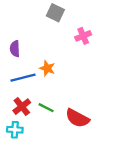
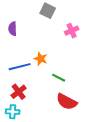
purple semicircle: (15, 49) -> (13, 29), moved
green line: (46, 108) -> (59, 78), moved

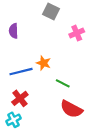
cyan cross: (13, 112) -> (13, 120), turned -32

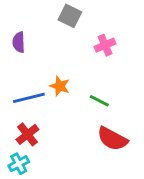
green line: (63, 83) -> (99, 101), moved
red semicircle: (71, 109) -> (112, 139), moved

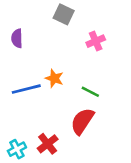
red cross: (27, 134) -> (48, 144), moved
red semicircle: (112, 139) -> (82, 121), moved, turned 96

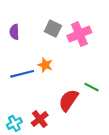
gray square: (64, 14) -> (53, 29), moved
pink cross: (96, 41) -> (79, 34), size x1.5
green line: (90, 92) -> (92, 87), moved

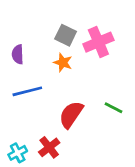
purple semicircle: (14, 32) -> (18, 54), moved
orange star: (45, 65) -> (63, 63), moved
red semicircle: (68, 100) -> (71, 115), moved

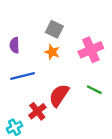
pink cross: (98, 42) -> (91, 50), moved
red cross: (49, 147) -> (37, 111), moved

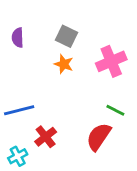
purple semicircle: (15, 45) -> (18, 38), moved
blue line: (23, 76) -> (19, 110), moved
red semicircle: (59, 95) -> (99, 137), moved

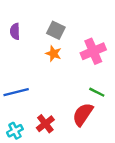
red cross: (46, 137) -> (45, 124), moved

